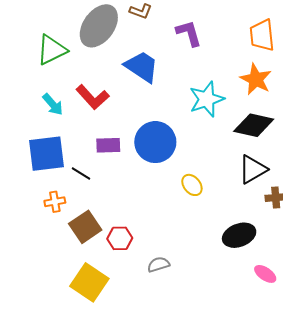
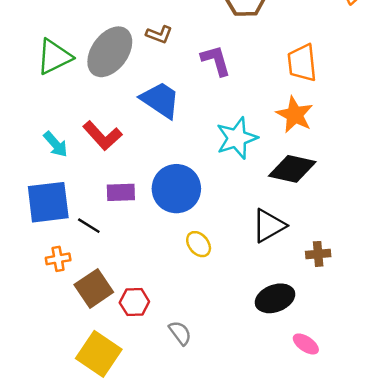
green triangle: (52, 50) -> (54, 57), moved
black triangle: (253, 169) -> (269, 226), moved
yellow ellipse: (192, 185) -> (199, 244), moved
gray semicircle: (158, 265) -> (180, 333), turned 70

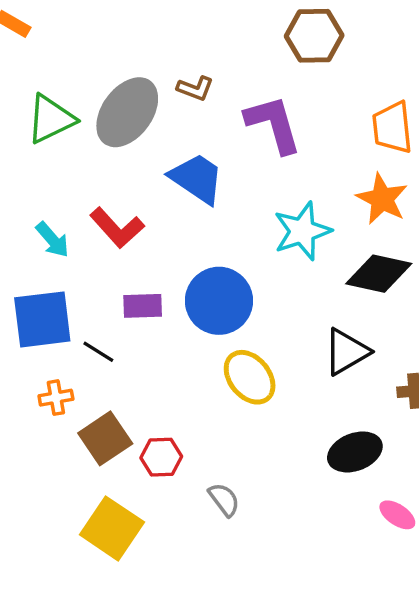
purple L-shape: (216, 60) -> (273, 124), size x1.4
yellow ellipse: (199, 244) -> (250, 377), size x1.5

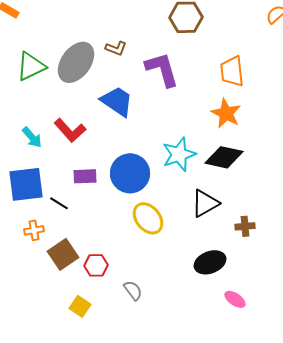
cyan star: (302, 231) -> (179, 154), moved
yellow square: (112, 528) -> (80, 306), moved, size x0.6

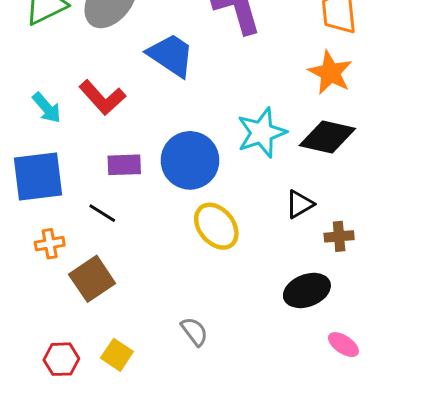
black line: (59, 203) -> (102, 213), moved
black triangle: (205, 203) -> (300, 204), size x0.7
brown cross: (245, 226) -> (339, 236), moved
red hexagon: (96, 265) -> (61, 359), moved

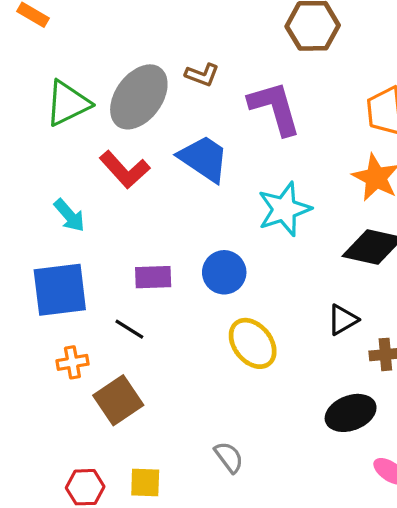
red L-shape: (102, 98) -> (125, 170), moved
cyan star: (262, 133) -> (284, 209), moved
blue circle: (190, 160) -> (224, 272), size x0.7
yellow square: (117, 355) -> (145, 482), turned -32

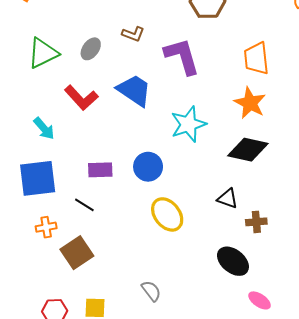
gray ellipse: (139, 97) -> (91, 49), size x0.5
black triangle: (343, 320) -> (228, 199), turned 50
black ellipse: (351, 413) -> (233, 261), turned 60

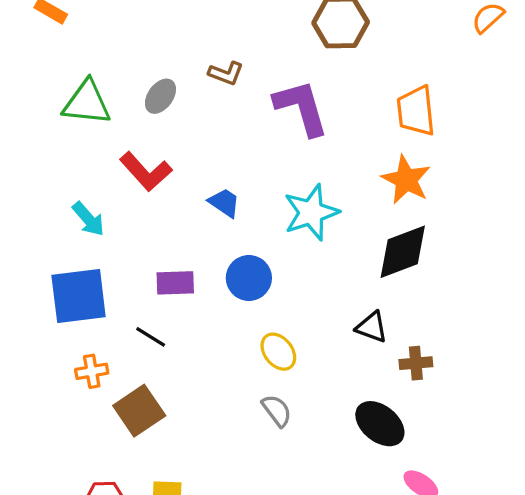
green triangle: (43, 53) -> (87, 103), turned 32
blue trapezoid: (134, 90) -> (224, 203), moved, size x0.6
black diamond: (248, 150) -> (403, 252), turned -33
yellow ellipse: (167, 214) -> (278, 352), size x0.7
gray semicircle: (151, 291) -> (277, 411), moved

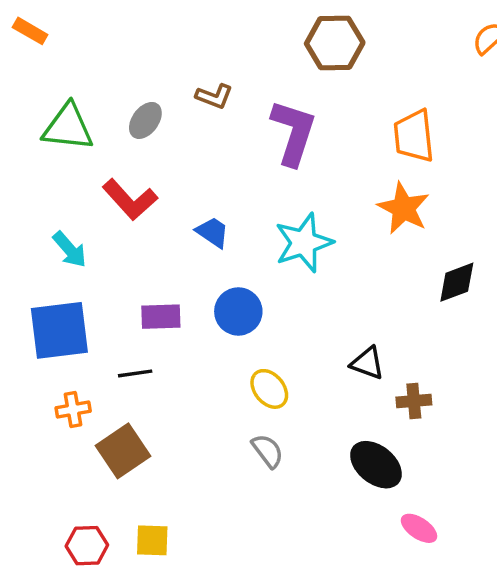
purple L-shape: (301, 108) -> (293, 133), turned 34
black diamond: (403, 252) -> (457, 282), moved, size x0.7
black line: (151, 337) -> (135, 373), turned -40

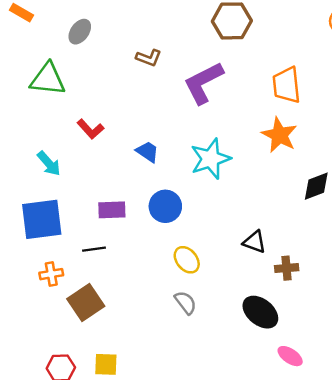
gray ellipse: (145, 120) -> (80, 32), moved
purple L-shape: (293, 133) -> (203, 83), turned -135
red L-shape: (130, 200) -> (90, 129), size x0.7

